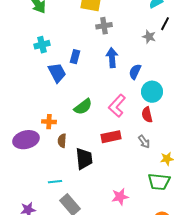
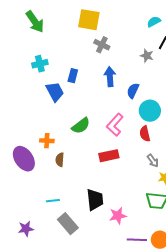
gray cross: (104, 26) -> (102, 45), turned 35
purple ellipse: (26, 140) -> (24, 159), turned 70
gray arrow: (144, 142) -> (153, 161), moved
black trapezoid: (84, 159) -> (95, 200), moved

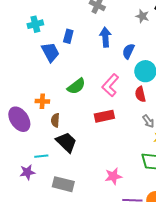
black trapezoid: (95, 200) -> (66, 142), moved, turned -40
cyan line: (53, 201) -> (41, 156), moved
gray rectangle: (68, 224) -> (63, 184), turned -35
purple star: (26, 229) -> (27, 172), moved

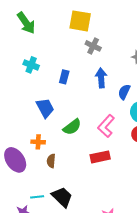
cyan cross: (35, 24) -> (31, 65), turned 35
blue trapezoid: (50, 52) -> (45, 108), moved
black trapezoid: (66, 142) -> (62, 197), moved

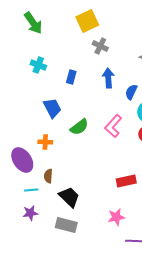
yellow square: (80, 21) -> (87, 21), turned -35
red rectangle: (100, 157) -> (126, 181), moved
brown semicircle: (51, 161) -> (48, 176), moved
cyan line: (37, 197) -> (31, 190), moved

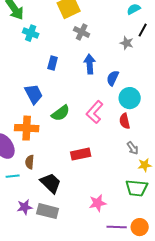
cyan cross: (38, 65) -> (31, 33), moved
orange cross: (45, 142) -> (27, 128), size x1.6
red rectangle: (126, 181) -> (81, 154), moved
purple star: (30, 213) -> (25, 207), moved

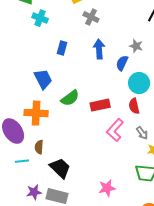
gray star: (127, 43) -> (136, 46), moved
pink L-shape: (95, 112) -> (115, 130), moved
red rectangle: (81, 154) -> (100, 105), moved

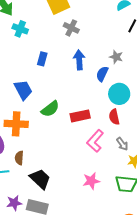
pink star: (107, 188) -> (91, 181), moved

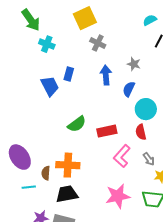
gray star: (116, 57) -> (134, 64), moved
blue trapezoid: (23, 90) -> (50, 86), moved
orange cross: (16, 124) -> (68, 165), moved
black trapezoid: (40, 179) -> (67, 194), turned -55
pink star: (91, 181) -> (118, 196), size x1.4

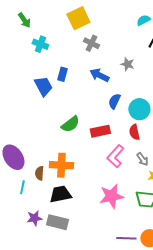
green arrow: (31, 20) -> (24, 20), size x0.7
blue arrow: (106, 75) -> (99, 75), turned -60
blue semicircle: (129, 89) -> (114, 101), moved
cyan line: (29, 187) -> (22, 187), turned -72

